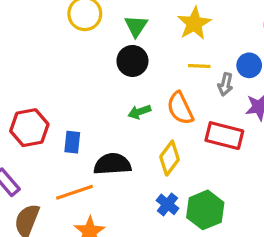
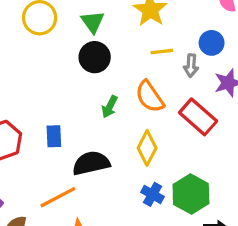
green arrow: (139, 112) -> (110, 107), turned -35
red rectangle: (224, 136) -> (198, 117), turned 36
blue rectangle: (72, 142) -> (54, 136), moved

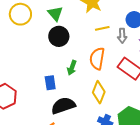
orange semicircle: (150, 97) -> (97, 59), turned 50
blue rectangle: (54, 136) -> (50, 83), moved

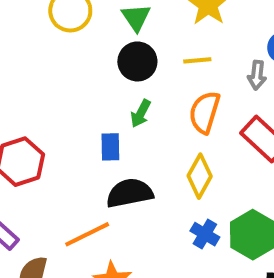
yellow line: (102, 28) -> (197, 60), moved
green arrow: (72, 68) -> (141, 113), moved

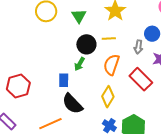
black circle: (137, 61) -> (86, 44), moved
black semicircle: (130, 193) -> (72, 104), turned -125

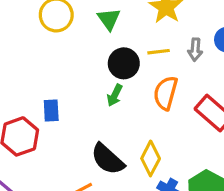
gray arrow: (138, 47) -> (195, 50), moved
blue rectangle: (64, 80) -> (51, 111), moved
yellow diamond: (108, 97) -> (151, 158), moved

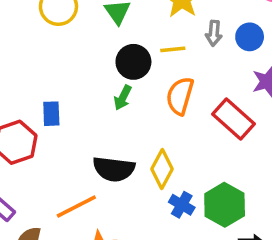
gray arrow: (195, 50) -> (214, 33), moved
black semicircle: (108, 159) -> (114, 169), turned -36

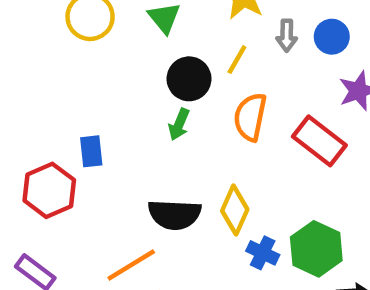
yellow line: (173, 49) -> (237, 60), turned -50

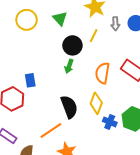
orange semicircle: (250, 117) -> (102, 73), moved
black semicircle: (175, 215) -> (69, 107), turned -110

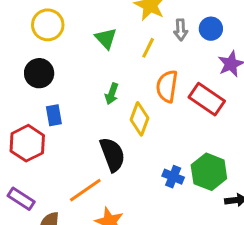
green triangle: (60, 19) -> (106, 38), moved
black circle: (72, 45) -> (39, 73), moved
orange semicircle: (102, 73) -> (167, 86), moved
yellow diamond: (96, 103) -> (139, 119), moved

